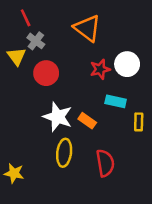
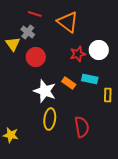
red line: (26, 18) -> (35, 14), moved, turned -48
orange rectangle: (87, 121) -> (69, 83), moved

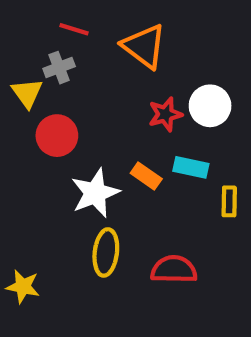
gray cross: (28, 32) -> (59, 68), turned 32
red circle: (36, 57) -> (57, 136), moved
white star: (45, 91) -> (95, 193), turned 30
red semicircle: (82, 127) -> (174, 269), turned -80

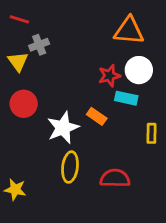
red line: (74, 29) -> (19, 19), moved
orange triangle: (144, 46) -> (129, 31), moved, turned -32
red circle: (57, 136) -> (24, 104), moved
cyan rectangle: (191, 167) -> (126, 98), moved

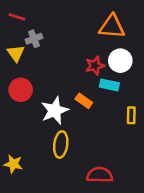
red semicircle: (115, 178) -> (100, 175), moved

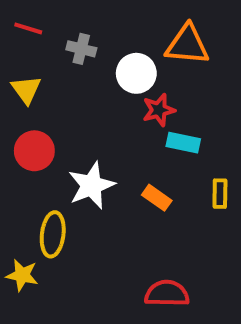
gray cross: (34, 39) -> (81, 49), moved, turned 35
white circle: (120, 61) -> (136, 73), moved
orange rectangle: (84, 101) -> (157, 198), moved
yellow ellipse: (61, 145) -> (53, 234), moved

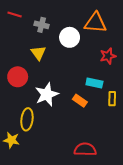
yellow triangle: (26, 90) -> (38, 53), moved
red star: (159, 110) -> (108, 56), moved
cyan rectangle: (183, 143) -> (94, 83), moved

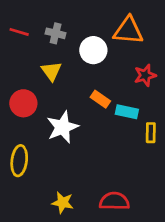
red line: (15, 15) -> (19, 32), moved
orange rectangle: (80, 101) -> (100, 99), moved
yellow ellipse: (27, 119) -> (19, 161), moved
yellow star: (11, 140) -> (63, 203), moved

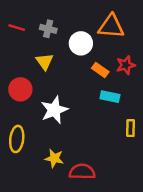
orange rectangle: (100, 99) -> (100, 70), moved
yellow rectangle: (151, 133) -> (131, 128), moved
red semicircle: (114, 201) -> (82, 172), moved
yellow star: (63, 203) -> (54, 158), moved

